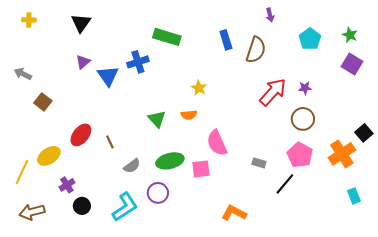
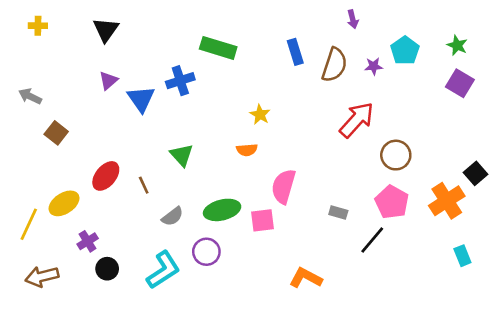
purple star: (305, 88) -> (374, 66), moved
green triangle: (157, 119) -> (182, 155), moved
pink semicircle: (217, 143) -> (283, 186), turned 40

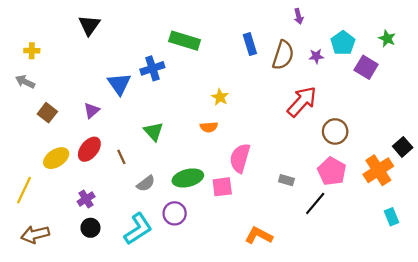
yellow cross: (38, 26) -> (32, 51), moved
purple triangle: (108, 81) -> (92, 110), moved
purple square: (460, 83) -> (366, 67), moved
yellow ellipse: (64, 203) -> (56, 158), moved
purple cross: (88, 241) -> (86, 199), moved

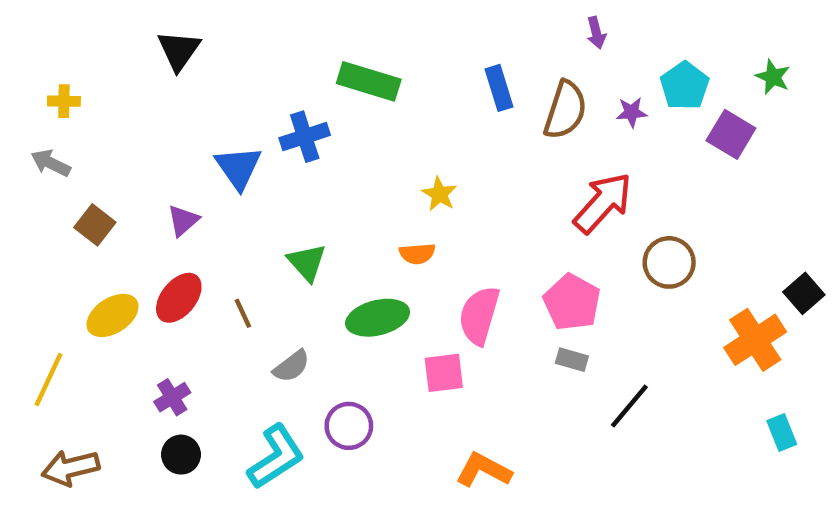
pink pentagon: (332, 171) -> (572, 302), moved
green ellipse: (188, 178) -> (378, 318), moved
orange L-shape: (259, 236) -> (484, 470), moved

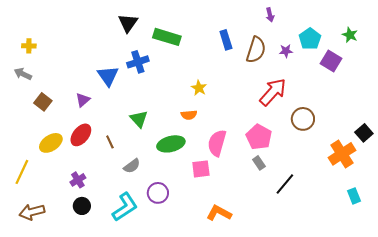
black triangle: (179, 50) -> (128, 23), moved
gray rectangle: (572, 360) -> (259, 163), turned 40

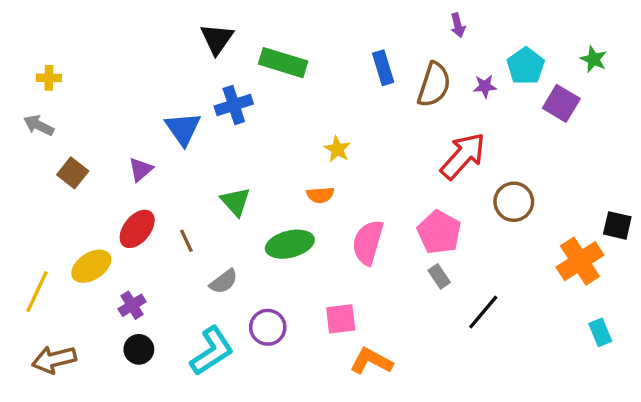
black square: (364, 133) -> (617, 225), turned -36
yellow ellipse: (51, 143) -> (91, 266), moved
pink square: (201, 169) -> (341, 319), moved

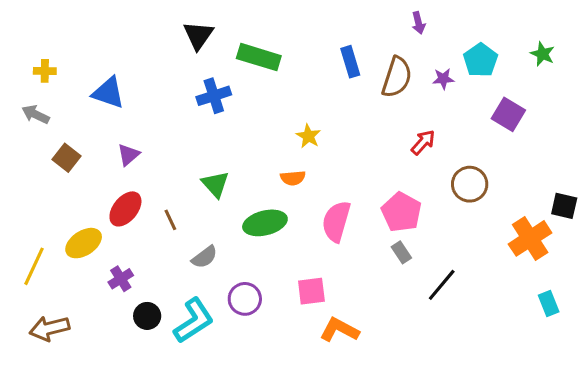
purple square: (561, 103) -> (508, 114), moved
blue triangle: (183, 129) -> (108, 93), moved, turned -36
red arrow: (463, 156) -> (423, 142), size x0.6
black circle: (139, 349) -> (147, 316), moved

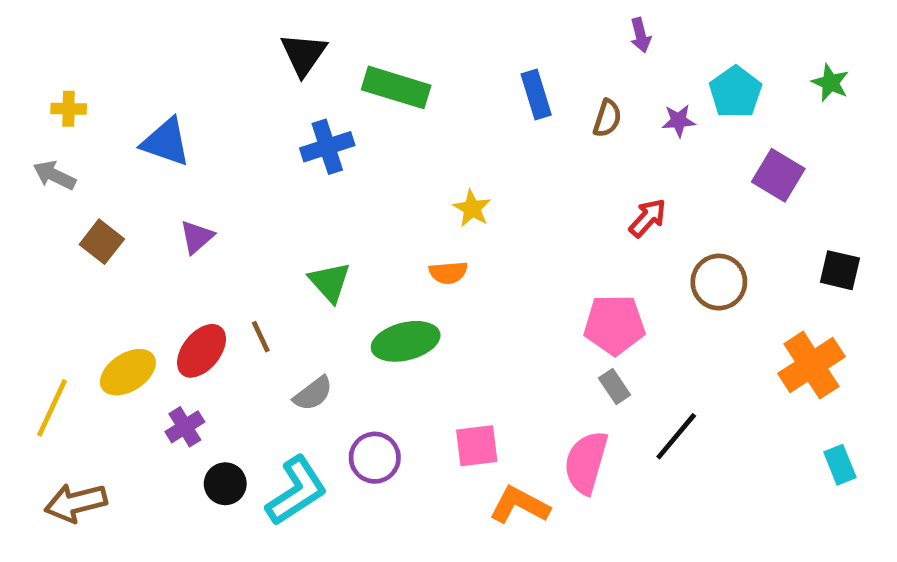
brown semicircle: (397, 77) -> (607, 118), size x0.6
black square: (564, 206) -> (840, 270), moved
red ellipse: (125, 209) -> (201, 351), moved
pink pentagon: (401, 212) -> (614, 325), turned -30
pink semicircle: (336, 221) -> (586, 462), moved

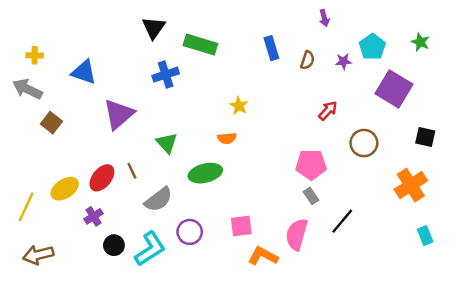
gray arrow: (54, 175) -> (27, 89), size x1.4
purple square: (778, 175) -> (394, 89), size x1.4
purple triangle: (197, 237) -> (119, 114), moved, size x1.8
gray semicircle: (313, 394) -> (158, 200), size x1.4

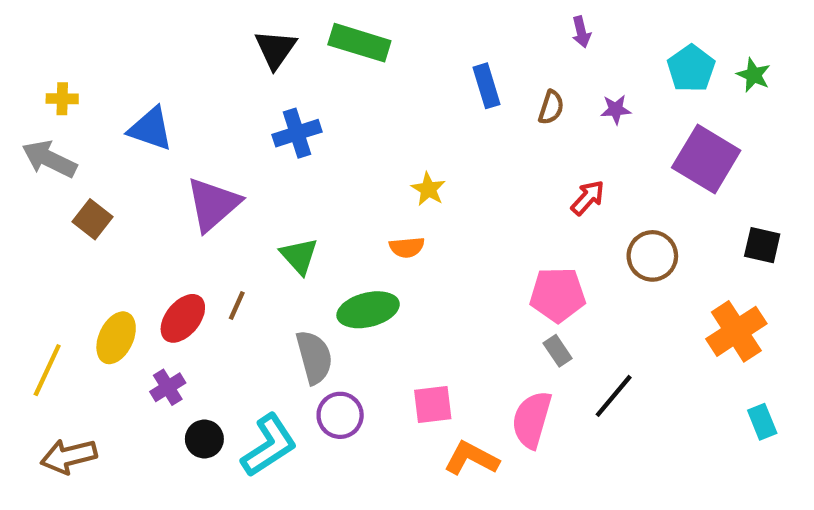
green rectangle: (200, 44) -> (359, 43), moved
cyan pentagon: (372, 47) -> (691, 69), moved
brown line: (132, 171) -> (237, 305), turned 49
yellow ellipse: (65, 189) -> (116, 338), turned -32
gray semicircle: (158, 200) -> (314, 357), moved, turned -68

